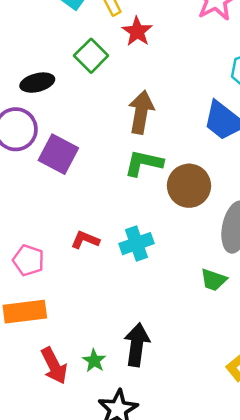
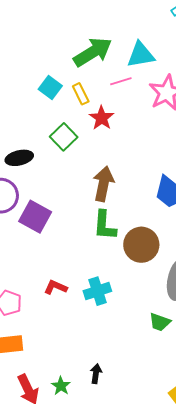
green L-shape: (144, 163) -> (105, 225), turned -100
black arrow: (137, 345) -> (96, 374), size x0.6

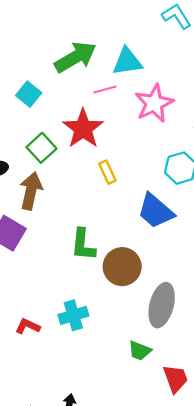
yellow rectangle: (81, 94) -> (107, 172), moved
red star: (102, 118) -> (83, 129), size x1.5
brown arrow: (103, 184) -> (31, 191), moved
red L-shape: (56, 287) -> (28, 326), moved

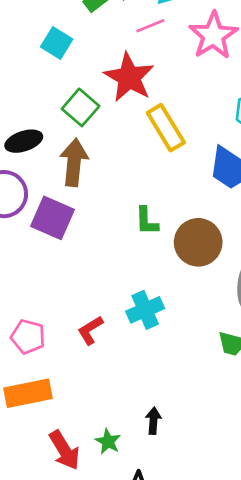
yellow rectangle: (107, 172) -> (166, 128), size x1.6
green L-shape: (83, 245) -> (147, 221), size x0.7
red L-shape: (28, 326) -> (90, 330), turned -50

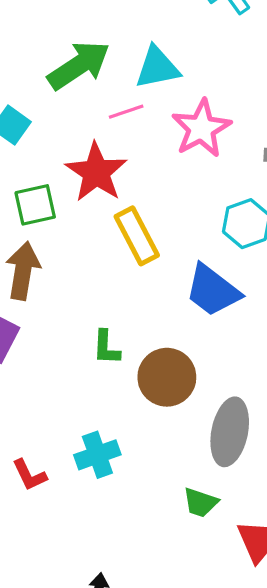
green square: (81, 107) -> (35, 205), turned 33
red L-shape: (90, 330) -> (30, 475), turned -88

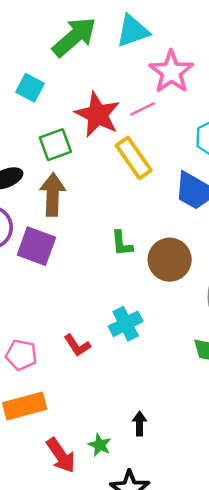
pink line: (126, 112) -> (143, 109), moved

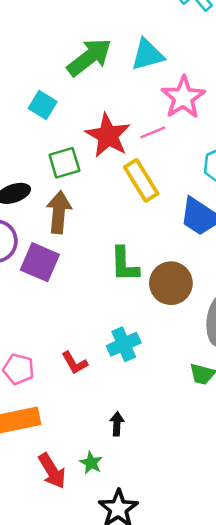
green L-shape: (122, 243) -> (124, 264), size x1.4
black arrow: (140, 424) -> (117, 424), moved

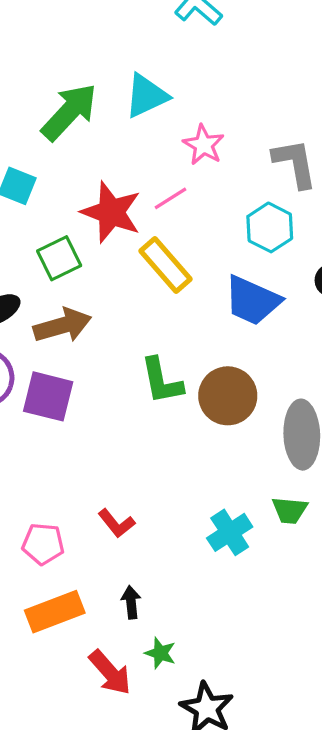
pink star: (183, 97) -> (204, 145), size x0.7
brown arrow: (59, 212) -> (62, 325), turned 78
cyan cross: (124, 344) -> (230, 532), moved
black arrow: (117, 424) -> (131, 602), moved

